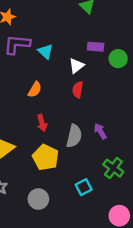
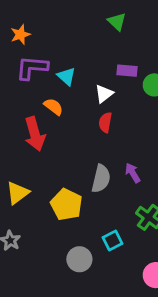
orange semicircle: (35, 90) -> (53, 107), moved, turned -84
red arrow: (42, 123) -> (35, 134), moved, size x1.6
gray circle: (38, 199) -> (79, 259), moved

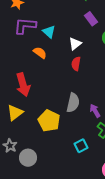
purple rectangle: (127, 71) -> (91, 19), moved, turned 48
red arrow: (35, 134) -> (23, 85), moved
purple arrow: (133, 173) -> (95, 111), moved
gray circle: (79, 259) -> (28, 158), moved

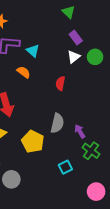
white triangle: (75, 44) -> (74, 57), moved

